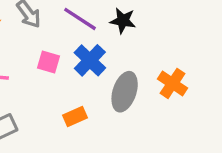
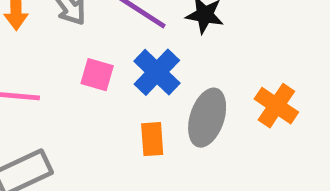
orange rectangle: (75, 117) -> (152, 139), moved, turned -70

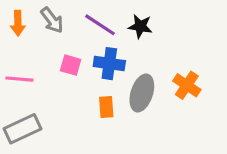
blue cross: (157, 72) -> (109, 64), turned -36

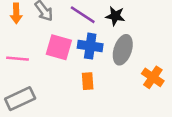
pink square: (71, 65) -> (59, 47), size x1.5
orange cross: (187, 85) -> (153, 77), moved
gray ellipse: (142, 93) -> (123, 50), moved

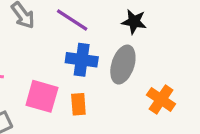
black star: (115, 16) -> (134, 22), moved
pink square: (59, 47) -> (42, 96), moved

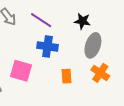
gray ellipse: (123, 65) -> (93, 45), moved
orange rectangle: (78, 104) -> (67, 76), moved

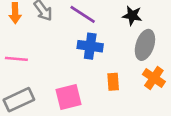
pink square: (21, 71) -> (69, 97), moved, turned -30

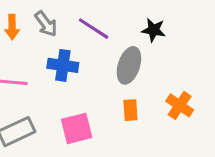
gray ellipse: (145, 45) -> (129, 65), moved
blue cross: (90, 46) -> (63, 65), moved

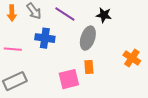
orange cross: (180, 105) -> (132, 58), moved
pink square: (77, 128) -> (69, 79), moved

